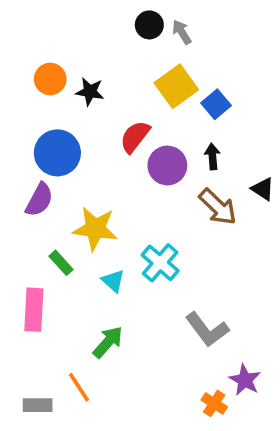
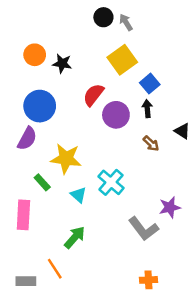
blue square: (216, 104) -> (150, 84), moved
brown arrow: (218, 207) -> (151, 144), size x0.6
purple star: (245, 380) -> (170, 207), moved, turned 30
orange cross: (214, 403) -> (148, 280), turned -36

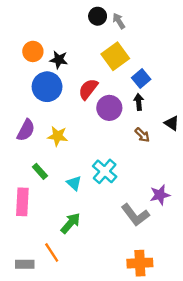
blue circle: (40, 106) -> (47, 87), moved
yellow star: (66, 159) -> (58, 136), moved, size x0.7
orange cross: (148, 280) -> (140, 263), size x1.5

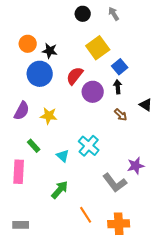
gray arrow: (119, 21) -> (114, 14), moved
orange line: (52, 252) -> (86, 215), moved

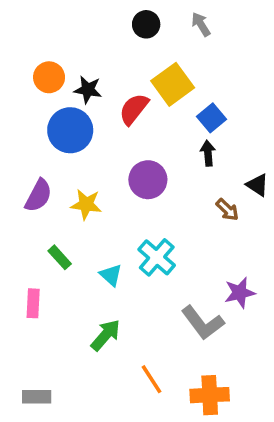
red semicircle: (75, 76) -> (134, 109), moved
purple circle: (93, 92) -> (148, 180), moved
brown arrow: (121, 115) -> (227, 210), moved
pink rectangle: (19, 172) -> (33, 303), size x0.7

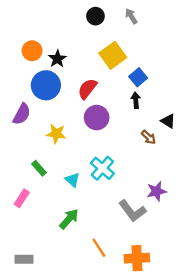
black star: (88, 90) -> (57, 59), turned 30
red semicircle: (134, 109) -> (87, 89), moved
purple semicircle: (38, 196) -> (22, 114), moved
pink rectangle: (33, 303) -> (22, 198), turned 30

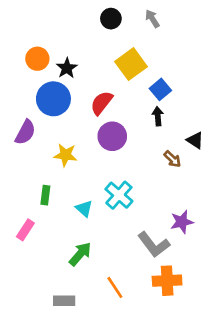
green rectangle: (39, 168) -> (45, 195), turned 49
orange cross: (137, 258) -> (167, 281), moved
gray rectangle: (24, 259) -> (64, 301), moved

